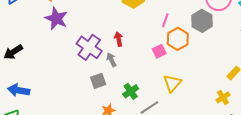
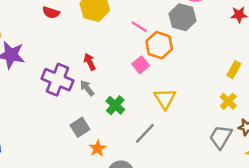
pink line: (165, 20) -> (139, 27), turned -64
gray square: (98, 81) -> (80, 127), moved
green cross: (131, 91) -> (115, 105), moved

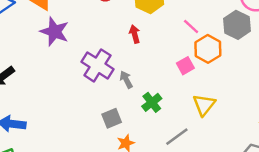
red arrow: (90, 62) -> (135, 34), moved

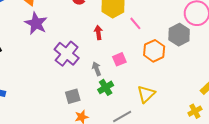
pink line: (191, 27) -> (135, 23), moved
pink square: (185, 66) -> (119, 59), moved
gray arrow: (126, 80) -> (97, 69), moved

